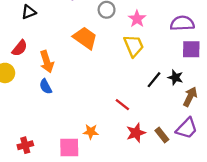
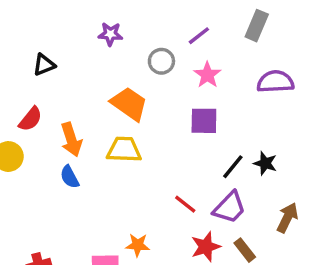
yellow trapezoid: (134, 46) -> (124, 150), moved, turned -65
purple square: (191, 49) -> (204, 121), moved
brown arrow: (190, 97) -> (287, 218), moved
purple trapezoid: (187, 128) -> (229, 208), moved

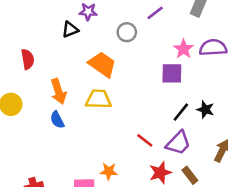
black triangle: (44, 65) -> (70, 30), moved
pink star: (207, 75) -> (183, 49), moved
red semicircle: (30, 119) -> (28, 59), moved, turned -48
purple square: (204, 121) -> (172, 73), moved

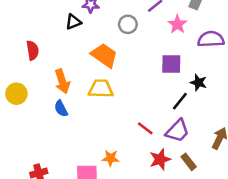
pink star: (183, 49) -> (177, 24), moved
black star: (205, 109) -> (198, 83), moved

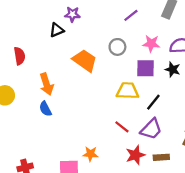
gray circle: (128, 24) -> (117, 47), moved
pink star: (177, 24) -> (151, 44), moved, turned -30
black star: (198, 83) -> (173, 69), moved
yellow trapezoid: (101, 89) -> (128, 91), moved
brown rectangle: (189, 162) -> (161, 157), turned -56

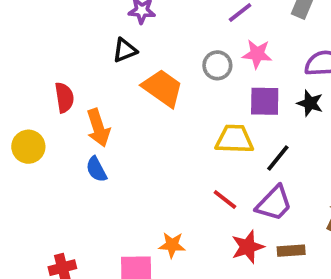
black triangle: (57, 30) -> (125, 50), moved
pink star: (151, 44) -> (257, 54), moved
red semicircle: (19, 56) -> (64, 98), moved

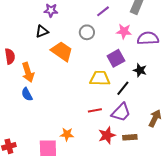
pink star: (257, 54) -> (124, 31), moved
gray circle: (217, 65) -> (87, 32), moved
purple square: (265, 101) -> (116, 58), turned -30
black star: (310, 103) -> (140, 70), moved
red line: (225, 200) -> (95, 110), turned -48

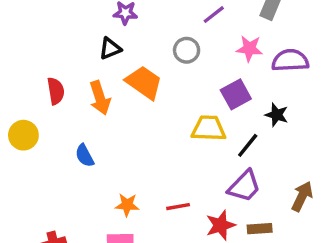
orange arrow: (28, 72) -> (100, 98), moved
red line: (95, 110) -> (178, 207), moved
orange star: (67, 134) -> (127, 205), moved

